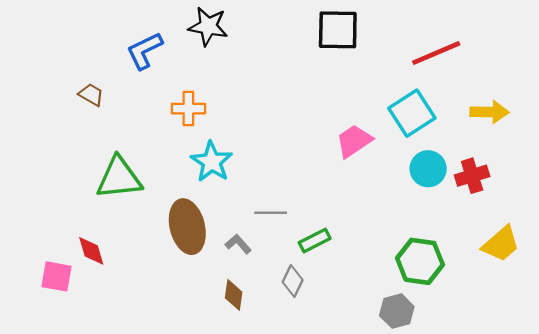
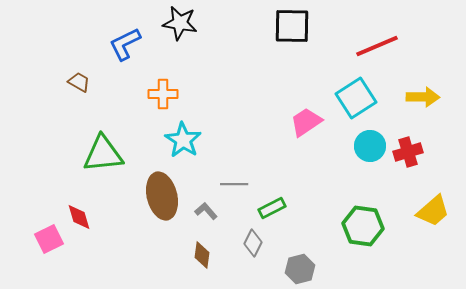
pink square: (57, 276) -> (49, 239), turned -36
gray hexagon: (397, 311) -> (300, 269), moved

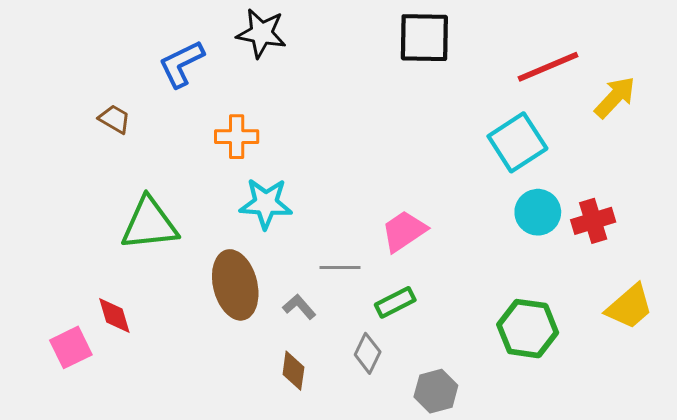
yellow arrow: (423, 97) -> (615, 97), moved, turned -48
pink trapezoid: (306, 122) -> (404, 231), moved
cyan star: (183, 140) -> (266, 203), turned -30

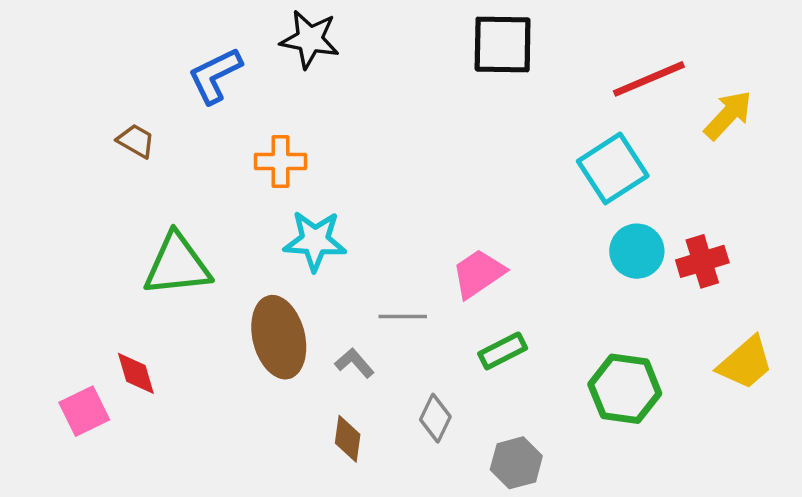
green rectangle: (395, 302) -> (503, 351), moved

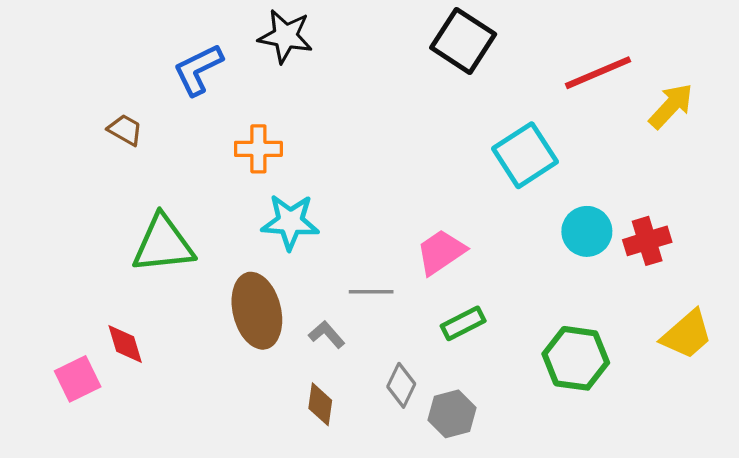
black square: (503, 44) -> (463, 41), turned 32
cyan square: (613, 168) -> (525, 155), moved
gray hexagon: (516, 463) -> (452, 414), moved

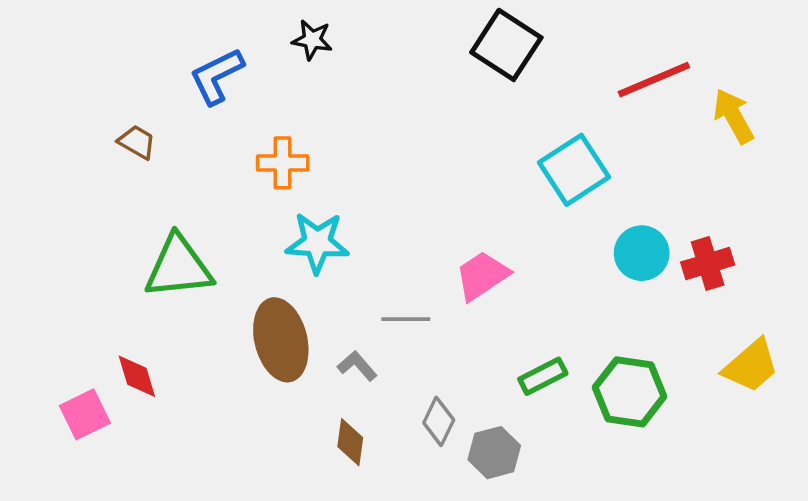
black star: (285, 36) -> (312, 40), size x0.7
yellow arrow: (671, 106) -> (734, 116), turned -72
green rectangle: (463, 323) -> (543, 376), moved

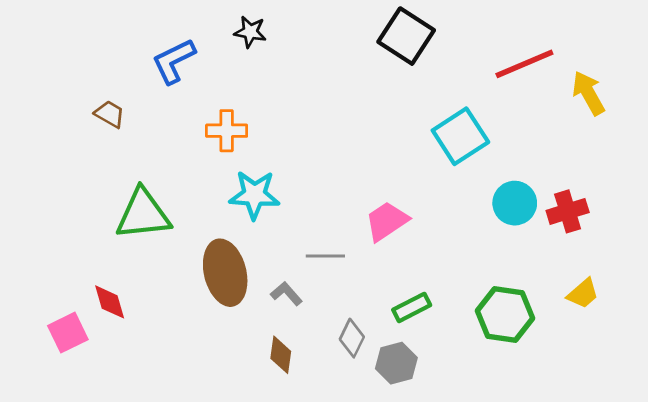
yellow trapezoid: (751, 366) -> (583, 294), moved, size x0.7
green rectangle: (543, 376) -> (412, 307), moved

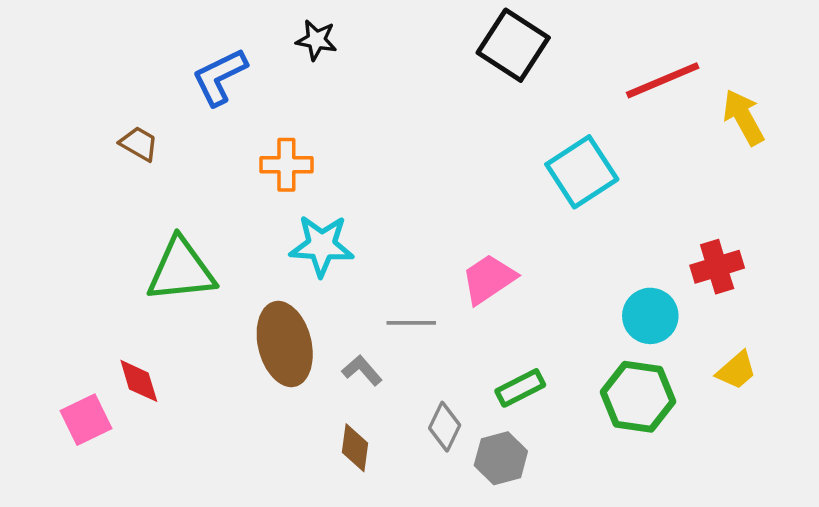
cyan circle: (515, 203) -> (650, 316), moved

